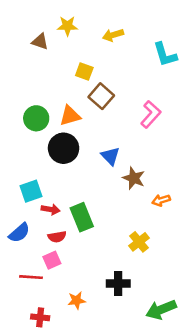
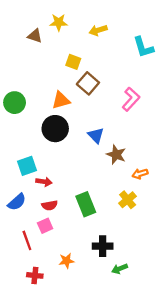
green circle: (36, 118) -> (15, 103), moved
green rectangle: (82, 217) -> (86, 204), moved
yellow cross: (139, 242) -> (128, 200), moved
red line: (31, 277) -> (27, 240), turned 66
green arrow: (161, 310) -> (120, 269), moved, size x0.6

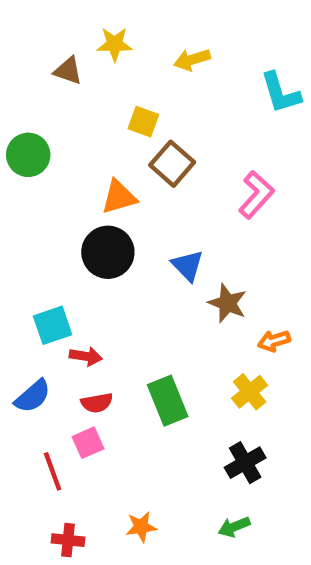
green circle: (15, 103) -> (28, 155), moved
black cross: (103, 246) -> (245, 463), moved, turned -30
orange star: (67, 261) -> (141, 527), moved

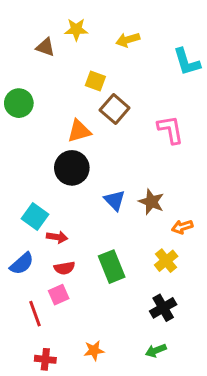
pink L-shape: (256, 195) -> (171, 130), turned -52
blue triangle: (188, 266) -> (115, 200), moved
cyan square: (53, 325) -> (35, 216), turned -35

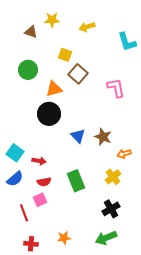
green circle: (19, 103) -> (28, 70), moved
cyan square: (35, 216) -> (15, 153), moved
green arrow: (156, 350) -> (106, 238), size x1.5

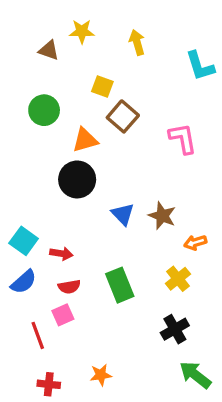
yellow arrow: (87, 27) -> (137, 42), turned 91
green arrow: (106, 238) -> (195, 375), moved, turned 60

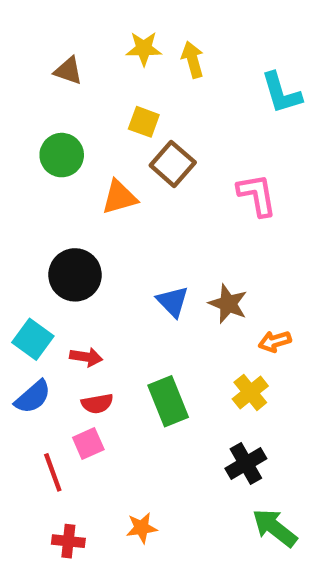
yellow star: (82, 31) -> (144, 49), moved
black circle: (77, 179) -> (75, 275), moved

